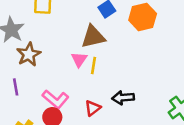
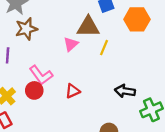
yellow line: (94, 66) -> (104, 48), moved
black arrow: (123, 98) -> (125, 91), moved

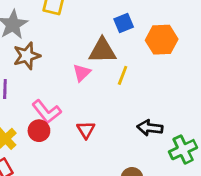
red triangle: (73, 91) -> (86, 130), turned -35

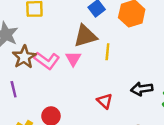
pink L-shape: (47, 112) -> (47, 61), moved
red triangle: (86, 130) -> (105, 101), moved

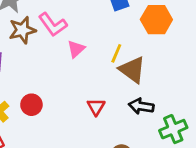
brown triangle: (85, 36) -> (132, 70), moved, turned 35
pink L-shape: (47, 61) -> (53, 25), moved

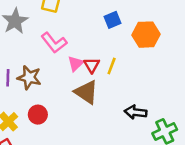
brown star: (22, 30) -> (29, 77), moved, turned 30
brown triangle: (132, 70) -> (86, 92), moved
red triangle: (96, 107) -> (92, 65), moved

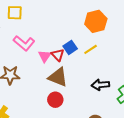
blue square: (113, 20) -> (70, 47), moved
yellow line: (112, 66) -> (91, 49), moved, turned 48
red circle: (38, 115) -> (55, 100), moved

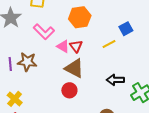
orange hexagon: (96, 21) -> (80, 17), moved
blue square: (70, 47) -> (126, 29), moved
pink triangle: (45, 56) -> (63, 46), turned -40

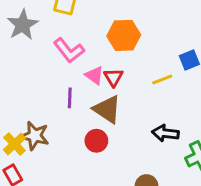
brown star: (27, 62) -> (35, 136), moved
purple line: (10, 64) -> (70, 98), moved

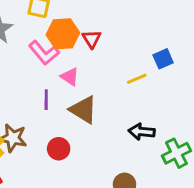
orange hexagon: (124, 35) -> (63, 34), moved
red triangle: (113, 77) -> (92, 39), moved
red circle: (96, 141) -> (59, 149), moved

